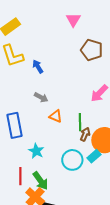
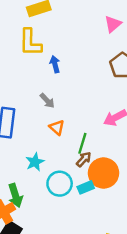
cyan star: (36, 151) -> (35, 162), moved

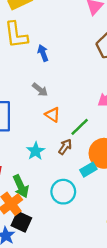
green line: (82, 143) -> (80, 127), turned 36
brown arrow: (84, 159) -> (65, 147), moved
cyan circle: (60, 184) -> (63, 192), moved

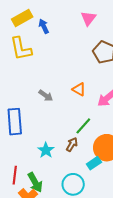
blue arrow: (43, 53) -> (44, 26), moved
orange triangle: (53, 115) -> (79, 89), moved

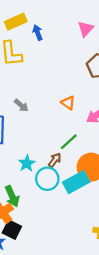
gray arrow: (46, 96) -> (21, 105), moved
cyan rectangle: (94, 163) -> (76, 182), size x1.6
cyan circle: (73, 184) -> (47, 179), moved

